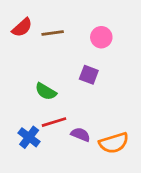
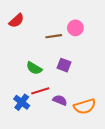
brown line: (53, 33) -> (54, 36), moved
purple square: (89, 75) -> (64, 65), moved

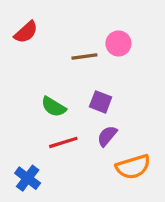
purple semicircle: (60, 100) -> (107, 136), moved, turned -72
blue cross: (22, 102) -> (28, 178), moved

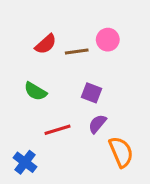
red semicircle: (26, 32) -> (46, 44), moved
green semicircle: (54, 107) -> (35, 91), moved
orange semicircle: (133, 167) -> (121, 152), turned -96

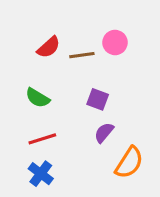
red line: (58, 130) -> (42, 139), moved
orange semicircle: (121, 152) -> (129, 163), turned 56
blue cross: (25, 162) -> (41, 174), moved

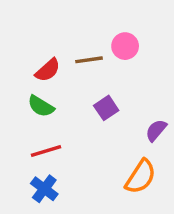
red semicircle: (49, 47) -> (48, 70), moved
purple square: (98, 99) -> (106, 108), turned 35
purple semicircle: (104, 133) -> (156, 130), moved

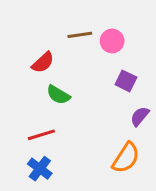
brown line: (89, 60) -> (80, 35), moved
green semicircle: (41, 106) -> (58, 95), moved
purple square: (106, 108) -> (126, 81), moved, turned -30

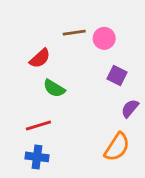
blue cross: (40, 169) -> (37, 157), turned -30

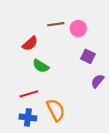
orange semicircle: (117, 147) -> (56, 110), moved, turned -60

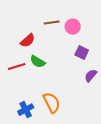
red line: (29, 94) -> (17, 67), moved
blue cross: (28, 117) -> (26, 110), turned -35

